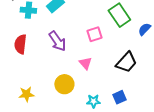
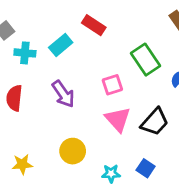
pink triangle: (85, 63) -> (118, 119), moved, size x1.5
blue square: (119, 97) -> (146, 168), turned -32

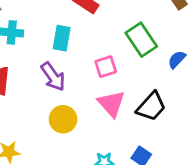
cyan rectangle: (61, 45) -> (62, 38), moved, turned -40
yellow circle: (73, 151) -> (63, 119), moved

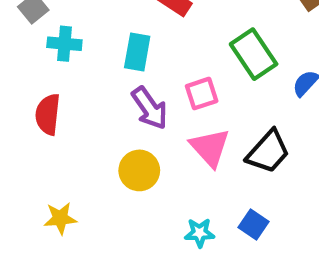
purple arrow: (53, 77) -> (150, 108), moved

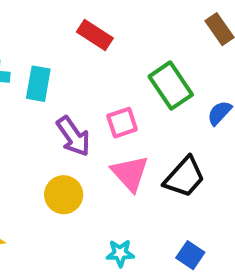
cyan rectangle: (137, 52) -> (38, 84), moved
blue square: (254, 224) -> (190, 255), moved

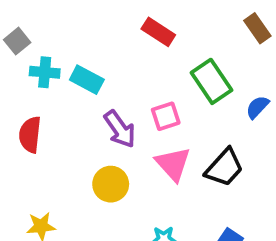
red rectangle: (95, 35) -> (158, 32), moved
cyan rectangle: (38, 84) -> (87, 80), turned -72

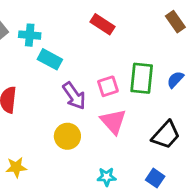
cyan cross: (45, 72) -> (30, 35), moved
green rectangle: (212, 81) -> (142, 78), moved, turned 40
black trapezoid: (224, 168) -> (166, 135), moved

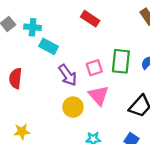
yellow circle: (67, 136) -> (73, 107), moved

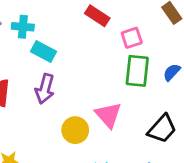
pink square: (94, 68) -> (132, 38), moved
purple arrow: (68, 75) -> (45, 89), moved, turned 50

